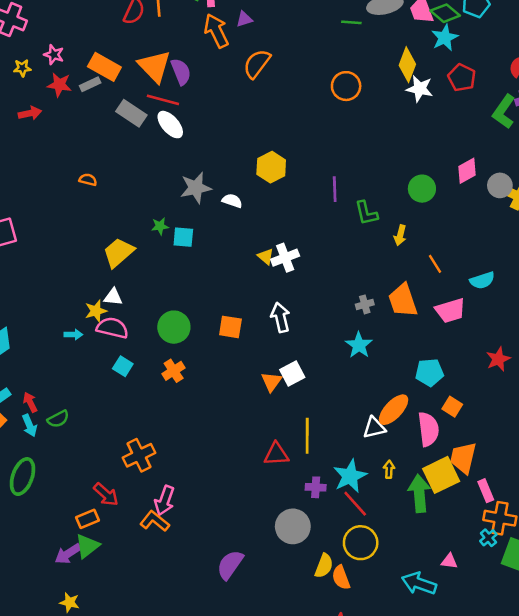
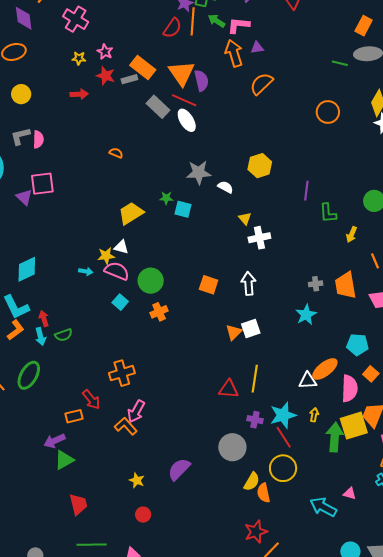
yellow triangle: (266, 256) -> (245, 218), moved
green circle: (174, 327) -> (151, 281), moved
green triangle: (87, 546) -> (64, 460), moved
yellow star: (69, 602) -> (137, 480), moved

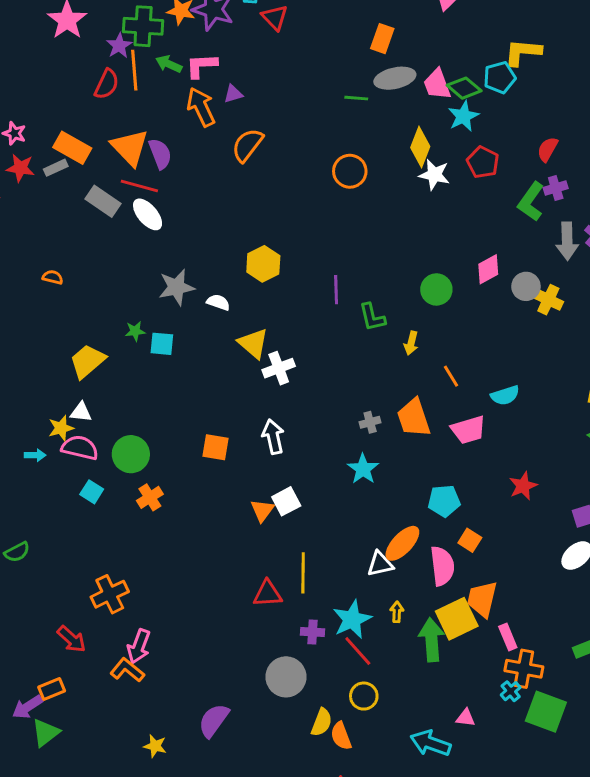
yellow triangle: (245, 218) -> (253, 343), size x1.6
orange rectangle: (74, 416) -> (52, 689), moved
yellow circle: (283, 468) -> (364, 696), size x0.7

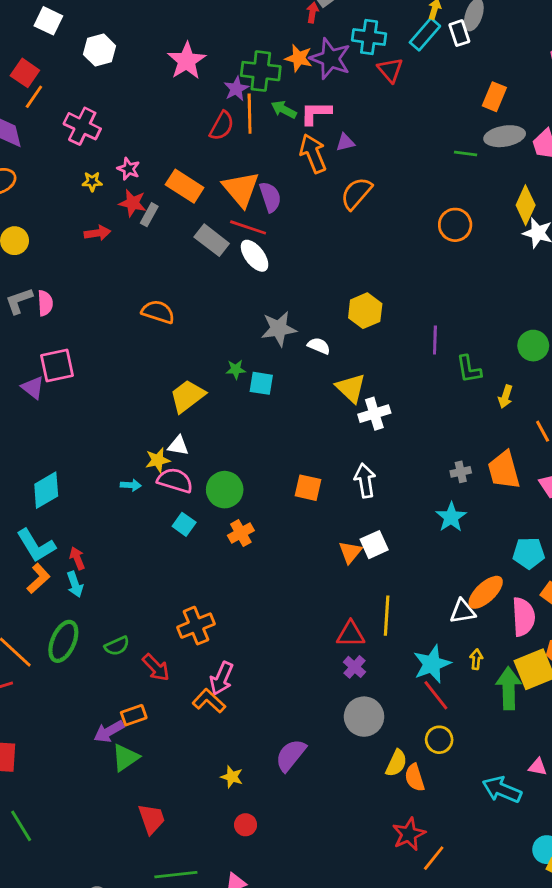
gray rectangle: (56, 168) -> (149, 215), moved, turned -40
orange semicircle: (53, 277) -> (158, 312), size x1.6
green semicircle: (17, 552) -> (117, 646), moved
purple cross: (312, 632) -> (355, 667), moved, turned 35

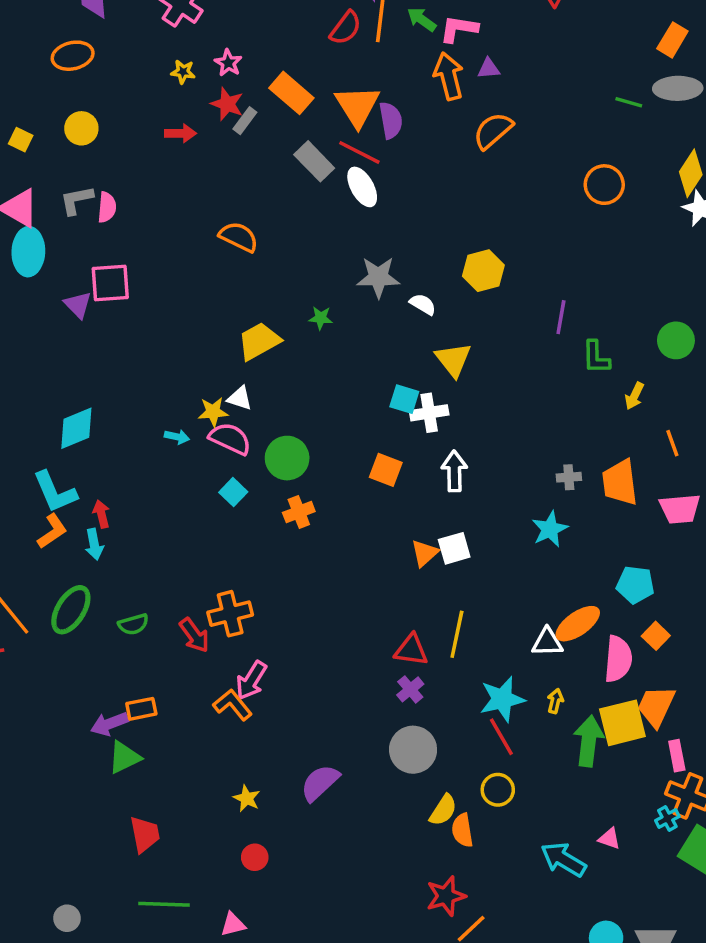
cyan square: (261, 383) -> (404, 399), moved
white cross: (374, 414) -> (429, 413), moved
red arrow: (156, 667) -> (194, 635), moved

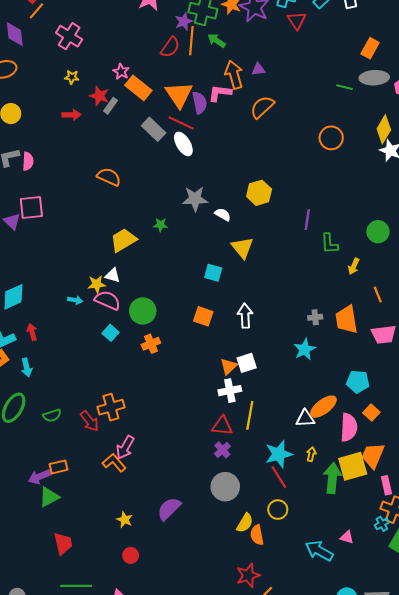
pink L-shape: (459, 29) -> (220, 93), moved
pink star: (228, 63) -> (121, 72), moved
white cross: (429, 413) -> (230, 391), moved
red arrow: (101, 514) -> (32, 332), moved

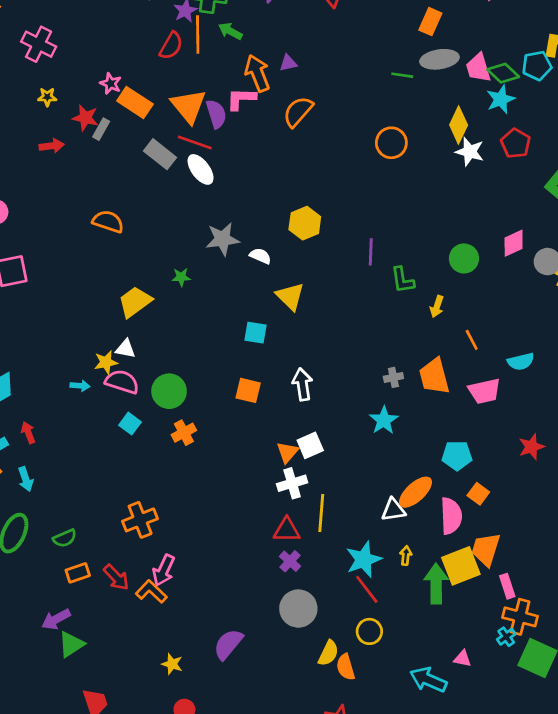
red arrow: (90, 421) -> (116, 577), moved
orange rectangle: (59, 467) -> (78, 573), moved

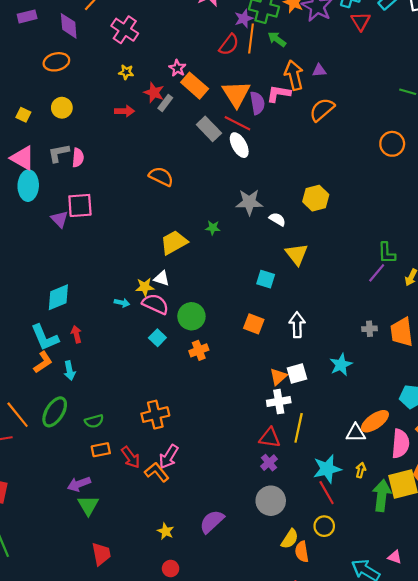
purple line: (371, 252) -> (377, 273), moved, turned 30
cyan star: (384, 420) -> (341, 365), moved
green triangle: (71, 644) -> (88, 505), turned -35

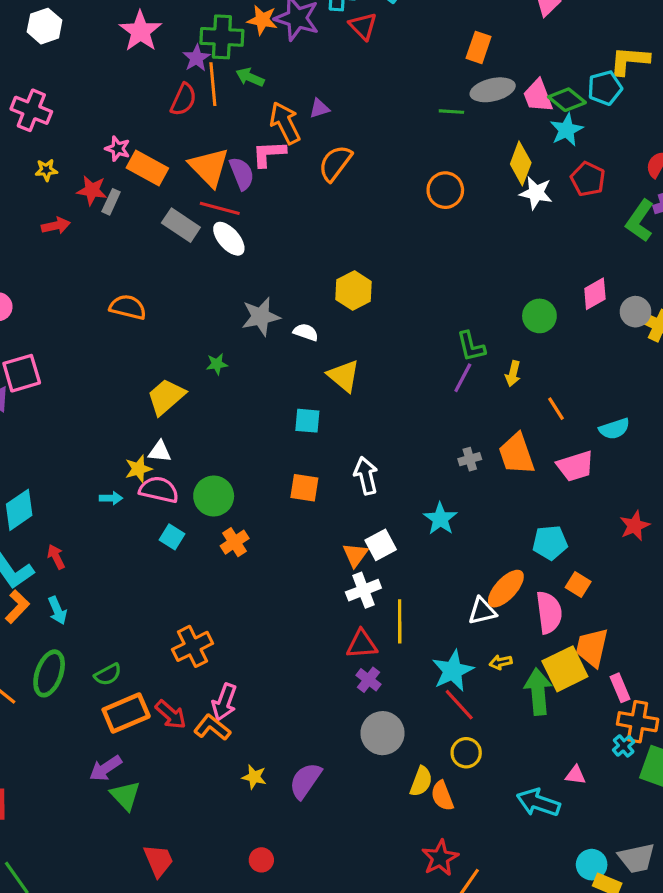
orange rectangle: (101, 450) -> (126, 713), size x1.6
yellow arrow: (361, 470) -> (501, 662), turned -104
yellow star: (166, 531) -> (254, 777), moved

